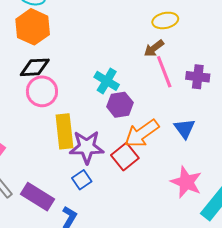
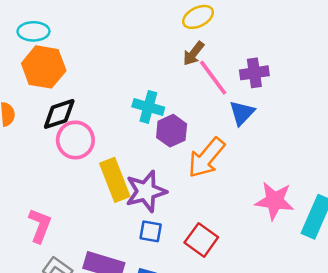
blue triangle: (185, 129) -> (242, 113), moved, turned 35
red square: (125, 157) -> (201, 240), moved
blue square: (82, 180) -> (151, 231), turned -30

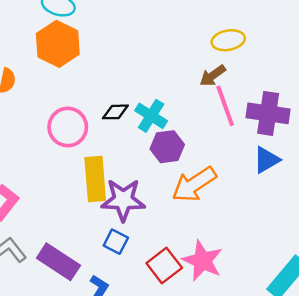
purple cross: (254, 73) -> (268, 113), size x1.4
blue triangle: (242, 113) -> (266, 160), moved
black diamond: (59, 114) -> (115, 112), moved, size x0.7
pink star: (275, 201) -> (202, 261), moved

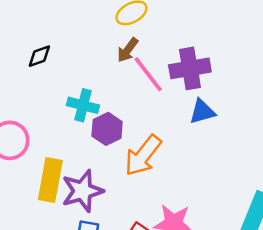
black diamond: (115, 112) -> (39, 56), moved
blue triangle: (266, 160) -> (202, 112), turned 32
yellow rectangle: (95, 179) -> (50, 180), turned 33

